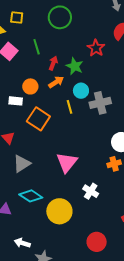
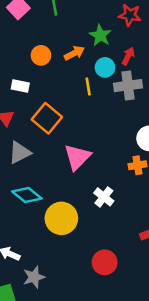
red star: (96, 48) -> (130, 15), turned -30
red arrow: (53, 63) -> (128, 56), moved
white rectangle: (16, 101) -> (20, 86), moved
orange square: (38, 119) -> (47, 118), moved

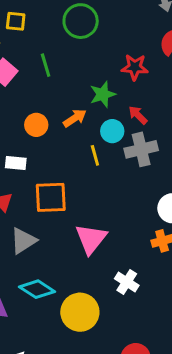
green star: (100, 35) -> (103, 94), turned 30
red arrow: (128, 56) -> (138, 115), turned -66
orange square: (47, 118) -> (51, 197), turned -36

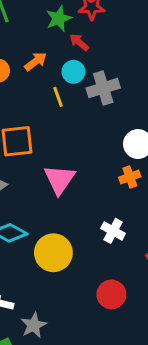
green star: (103, 94) -> (59, 19), moved
red arrow: (138, 115) -> (79, 42), moved
white cross: (127, 282) -> (113, 231), moved

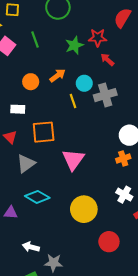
red arrow: (79, 42) -> (107, 60), moved
white cross: (113, 231) -> (124, 195), moved
yellow circle: (53, 253) -> (84, 209), moved
gray star: (34, 325) -> (53, 263), turned 30

